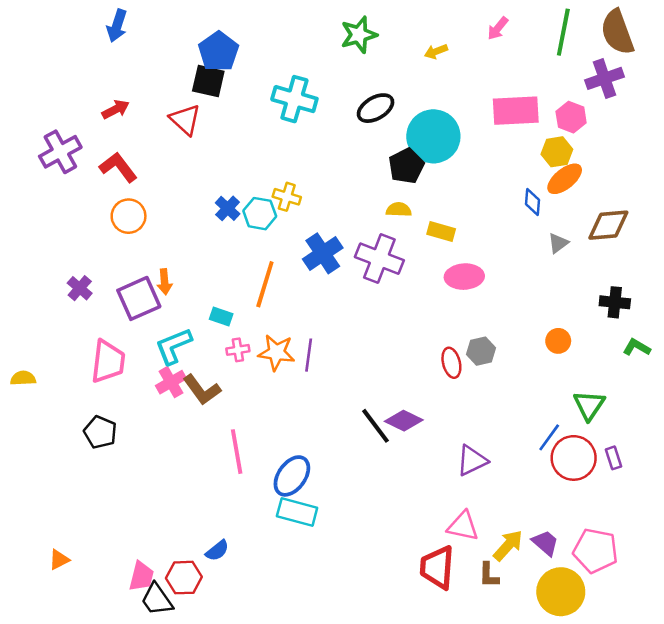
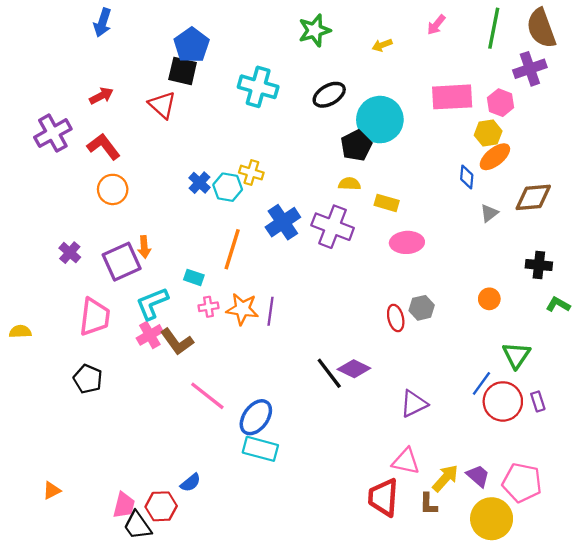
pink line: (237, 452) -> (207, 396), turned -42

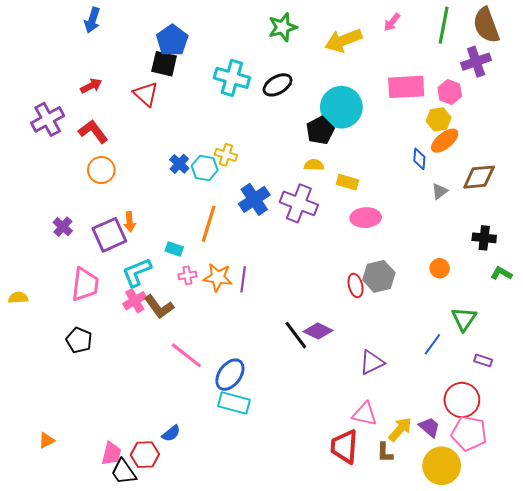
yellow arrow: (382, 45) -> (343, 40), size x2.0
black ellipse: (329, 95) -> (278, 85), moved
gray hexagon: (422, 308) -> (379, 276), size x1.4
red circle: (503, 401) -> (462, 400), moved
purple rectangle: (538, 401) -> (483, 360), turned -54

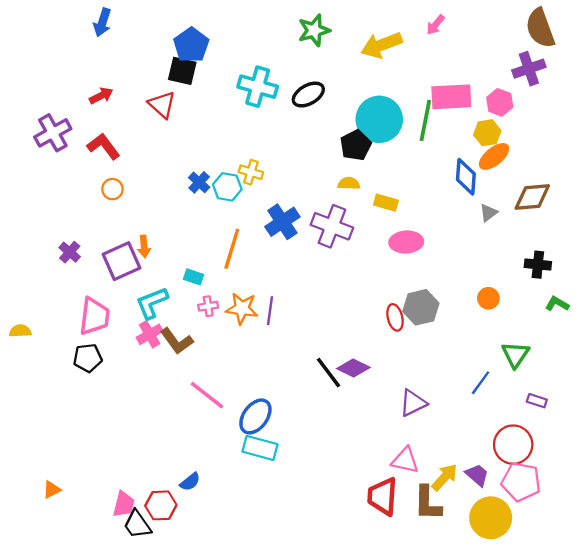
green line: (444, 25) -> (425, 120), moved
blue diamond: (419, 159) -> (466, 177), size x1.5
orange circle: (101, 170) -> (112, 189), size x0.7
black pentagon: (79, 340) -> (88, 358), moved, turned -30
brown L-shape: (385, 453) -> (428, 503), size x1.6

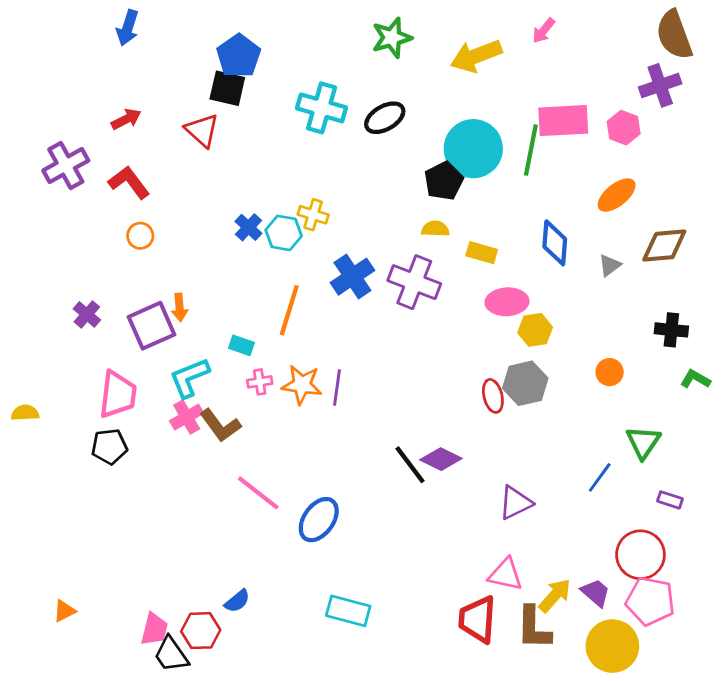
yellow hexagon: (487, 133) -> (535, 330), moved
blue diamond: (466, 177) -> (555, 243), moved
cyan rectangle: (260, 448) -> (348, 611), moved

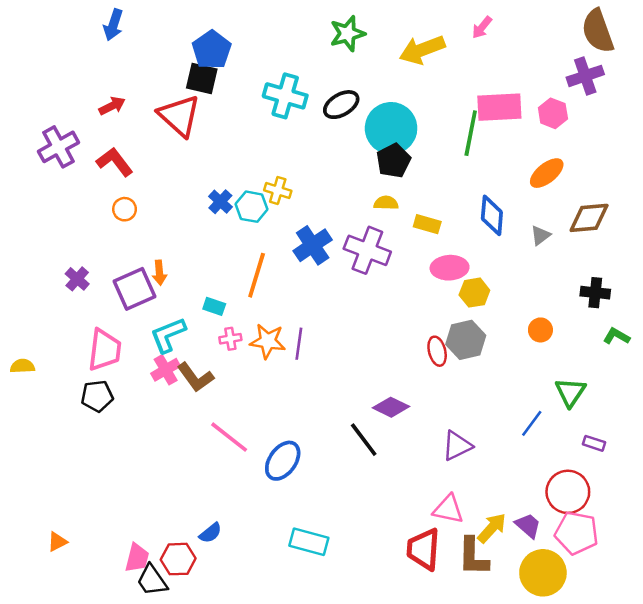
red triangle: (202, 130) -> (179, 116), size x1.4
cyan circle: (473, 149) -> (391, 128), moved
black line: (410, 465) -> (364, 440), moved

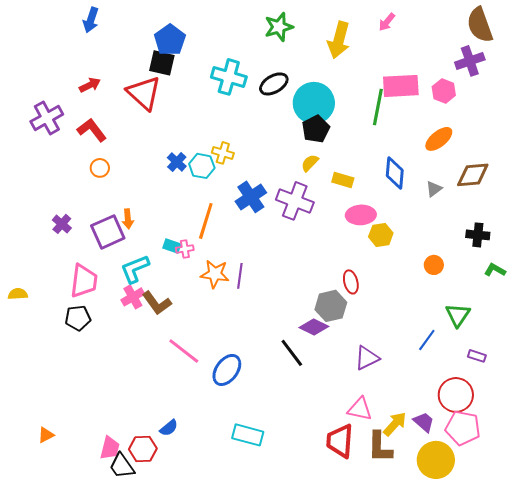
yellow arrow: (422, 50) -> (339, 40), turned -54
yellow semicircle: (386, 203) -> (310, 163), turned -48
pink cross: (230, 339) -> (185, 249), moved
gray hexagon: (466, 340) -> (331, 306), moved

